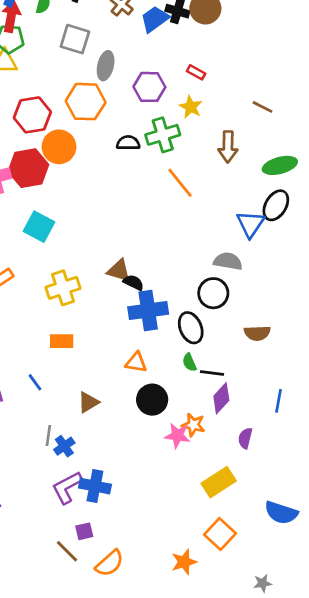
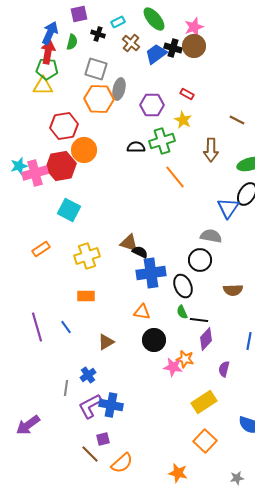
orange hexagon: (86, 102) -> (99, 99), moved
gray line: (48, 436) -> (66, 388), moved
orange star: (184, 562) -> (178, 473), moved, turned 30

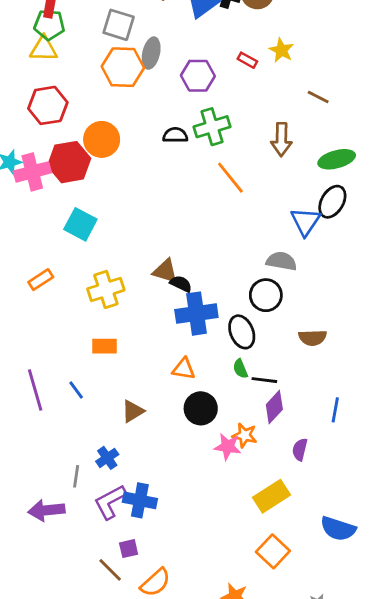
yellow star: (183, 120) -> (281, 50), moved
red hexagon: (64, 126) -> (48, 105), moved
purple arrow: (28, 425) -> (46, 510), moved, turned 30

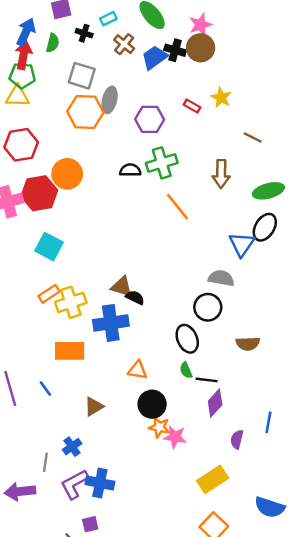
orange rectangle: (41, 280) -> (49, 294), moved
blue cross: (196, 314) -> (111, 323), moved
orange rectangle: (104, 346) -> (70, 351), size x1.4
blue line: (335, 410) -> (268, 422), moved
orange star: (245, 435) -> (159, 427), moved

